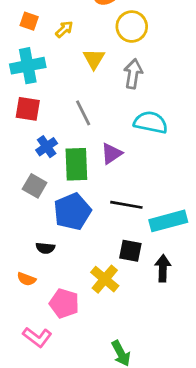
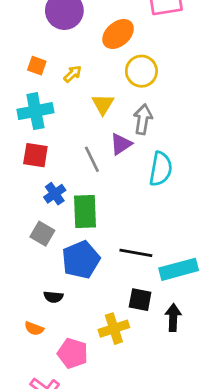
cyan semicircle: (151, 122) -> (161, 169), turned 88
purple triangle: (111, 153) -> (121, 144), moved
yellow cross: (105, 279) -> (114, 329), turned 32

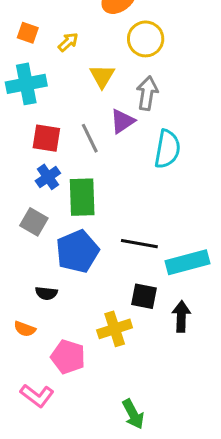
red square: (35, 155) -> (46, 138), moved

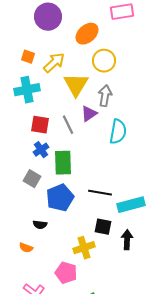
yellow arrow: (68, 42) -> (54, 63), size x1.6
yellow triangle: (102, 76) -> (76, 85), size x1.5
pink pentagon: (68, 357) -> (66, 273), moved

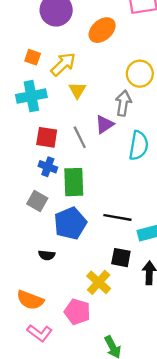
yellow circle: (104, 61) -> (140, 74), moved
yellow triangle: (76, 85) -> (77, 90), moved, size x0.6
blue cross: (41, 150) -> (48, 167), turned -35
orange semicircle: (26, 248) -> (30, 300), moved, size x1.6
yellow cross: (84, 248) -> (99, 282), turned -30

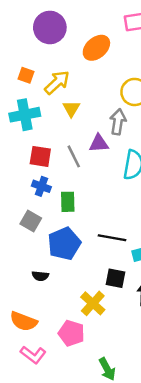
purple triangle: (104, 124) -> (99, 143), turned 30
green rectangle: (74, 182) -> (68, 202), size x0.7

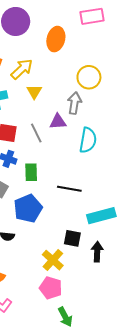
orange ellipse: (96, 48) -> (56, 39), turned -35
black line: (112, 238) -> (69, 189), moved
pink pentagon: (71, 333) -> (51, 288), moved

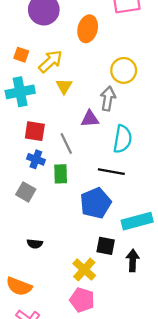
gray line: (36, 133) -> (66, 144), moved
black line: (69, 189) -> (111, 172), moved
blue pentagon: (28, 208) -> (96, 203), moved

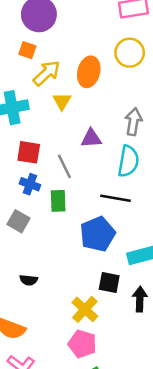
orange ellipse: (88, 29) -> (89, 72), moved
orange square: (21, 55) -> (27, 50), moved
yellow circle: (124, 70) -> (130, 53), moved
gray arrow: (108, 99) -> (133, 122), moved

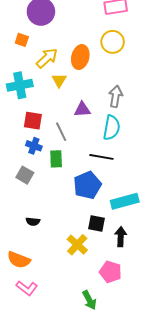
orange square: (27, 50) -> (22, 40), moved
pink pentagon: (82, 344) -> (111, 272), moved

